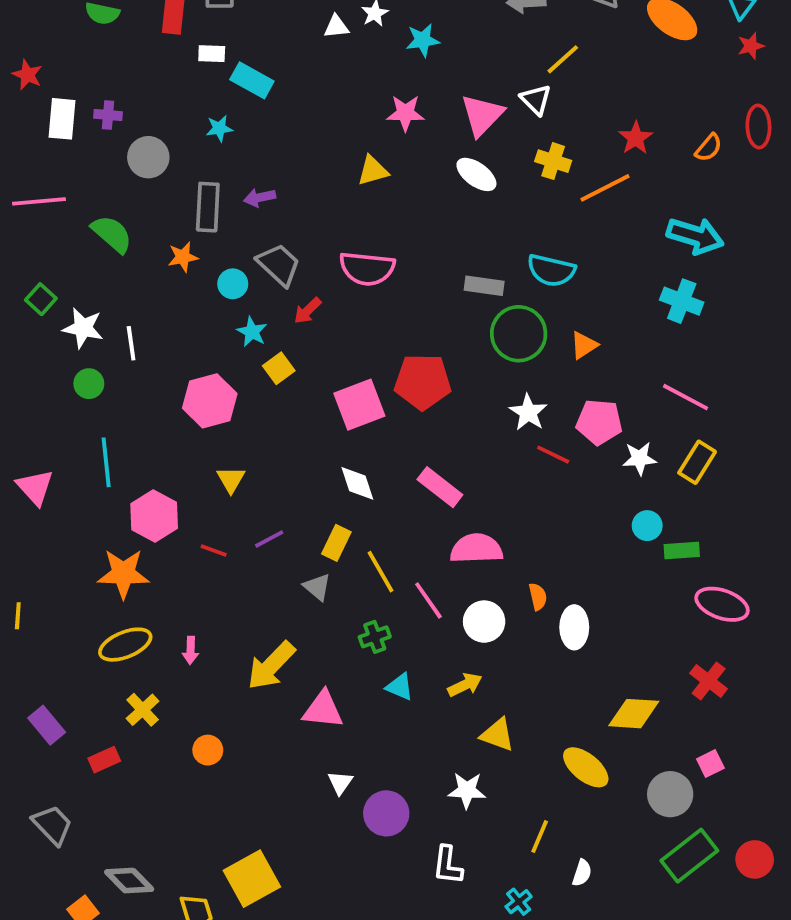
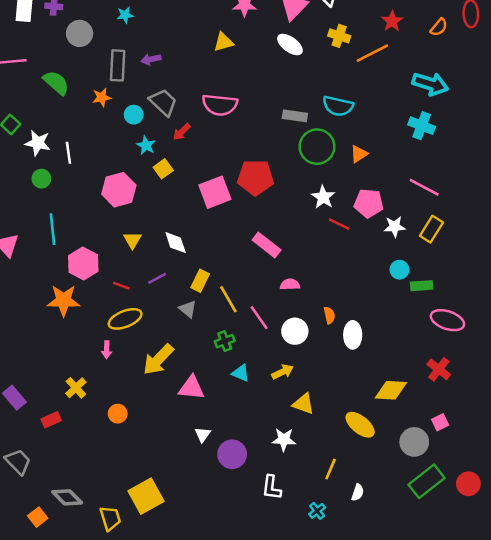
white diamond: (357, 483) -> (176, 243), moved
pink semicircle: (476, 549) -> (290, 284), size x0.6
yellow ellipse: (125, 645) -> (125, 319), moved

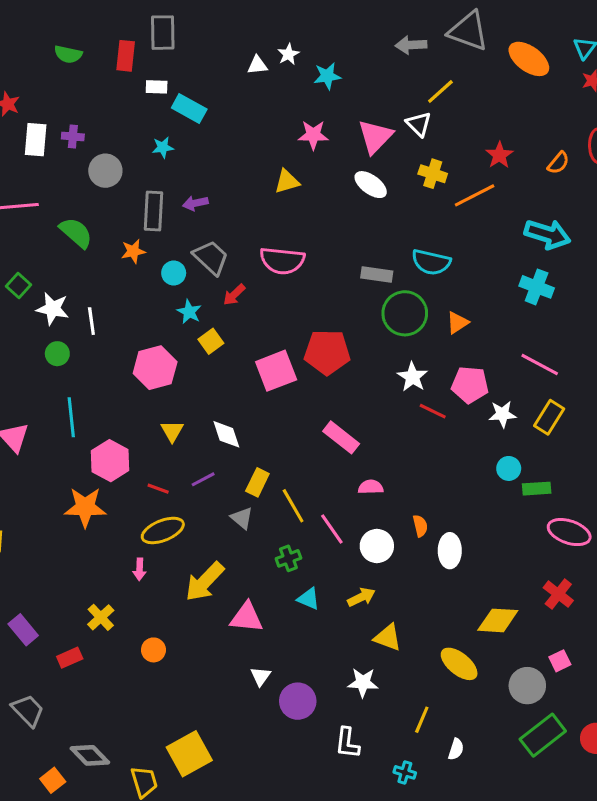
cyan cross: (317, 511) -> (405, 772), turned -35

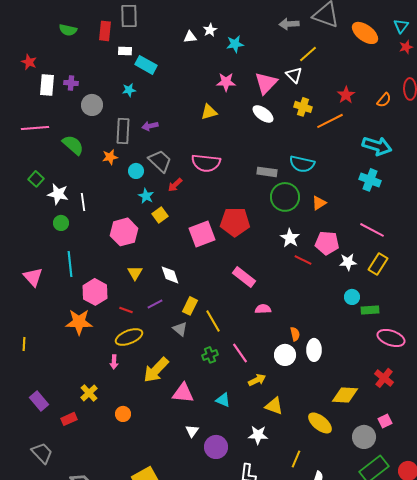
pink line: (332, 529) -> (240, 353), moved
white circle: (377, 546) -> (285, 355), moved
cyan triangle: (309, 599) -> (223, 400), moved

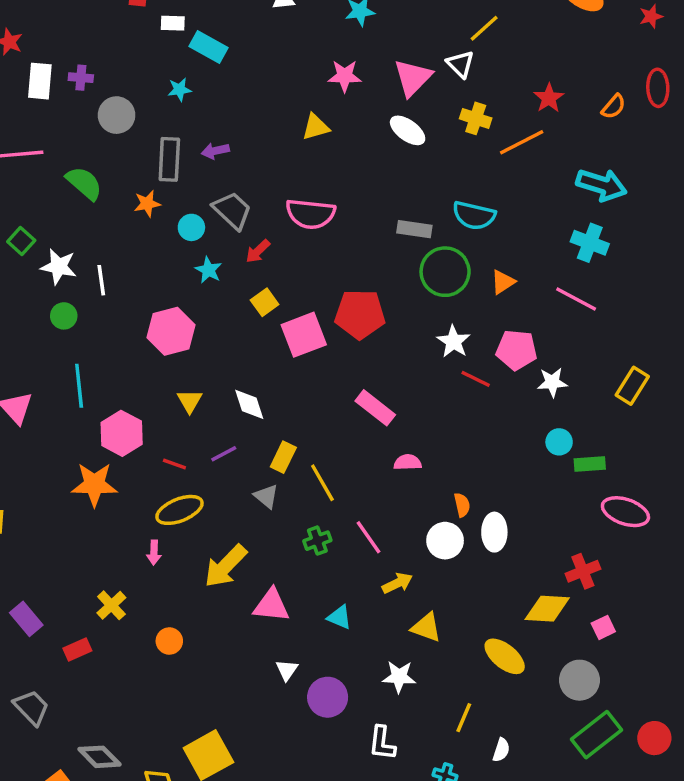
yellow square: (160, 215) -> (265, 302), moved
pink line: (372, 230) -> (576, 299), moved
yellow rectangle: (378, 264) -> (632, 386), moved
red cross: (384, 378) -> (583, 571), moved, turned 30
pink square: (385, 421) -> (603, 627), moved

